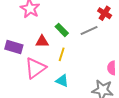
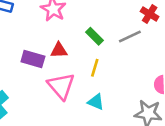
red triangle: (42, 42) -> (59, 50), moved
pink triangle: (35, 68) -> (61, 86), turned -35

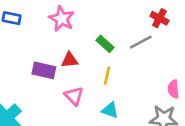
pink triangle: (61, 86) -> (74, 96), size x0.7

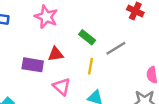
gray line: (141, 42) -> (116, 48), moved

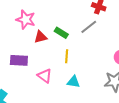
gray line: (116, 48) -> (89, 27), moved
red triangle: (56, 54) -> (41, 37), moved

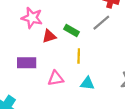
pink triangle: (45, 76) -> (56, 78), turned -42

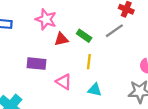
pink triangle: (56, 78) -> (64, 82), turned 35

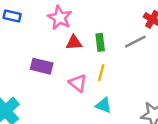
green rectangle: (84, 36) -> (100, 42), turned 40
pink triangle: (64, 82) -> (78, 83), moved

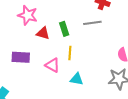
gray line: (135, 42) -> (92, 23), turned 30
red triangle: (74, 43) -> (43, 33), turned 32

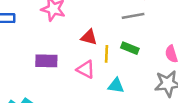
green rectangle: (64, 29) -> (130, 48), moved, turned -48
red triangle: (43, 33) -> (89, 37), moved

